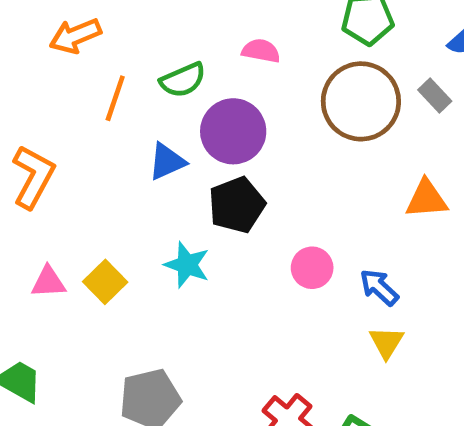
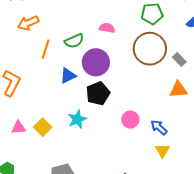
gray rectangle: (435, 96) -> (179, 60), moved
cyan star: (187, 265) -> (77, 119), turned 30

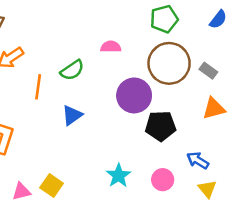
purple circle: (96, 62) -> (134, 95), moved
black pentagon: (98, 93) -> (161, 126), moved, turned 30
cyan star: (77, 119) -> (119, 176), moved
pink circle: (130, 120) -> (163, 180), moved

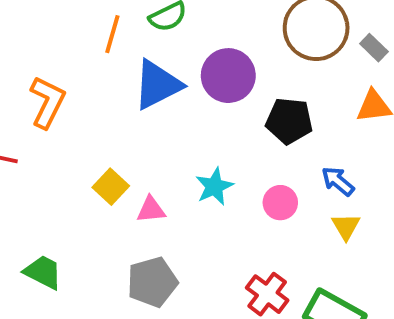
purple circle: (134, 95) -> (228, 76), moved
blue triangle: (72, 115) -> (158, 85), size x1.6
pink triangle: (21, 191) -> (151, 210), moved

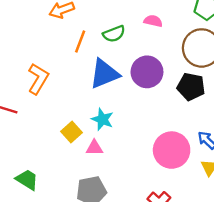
black pentagon: (289, 121) -> (191, 87), moved
cyan star: (214, 186) -> (102, 119), moved, turned -30
pink circle: (280, 203) -> (172, 150), size x1.8

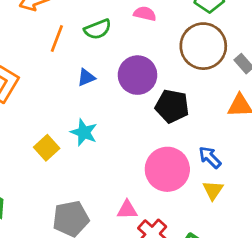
blue triangle: (104, 74) -> (86, 77), size x0.5
black pentagon: (191, 87) -> (172, 106), moved
pink triangle: (94, 148) -> (127, 210), moved

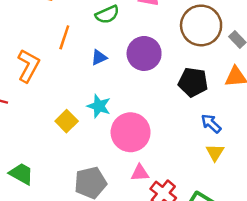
orange line: (57, 39) -> (64, 37), moved
black pentagon: (172, 106) -> (193, 82), moved
pink circle: (167, 169) -> (131, 132), moved

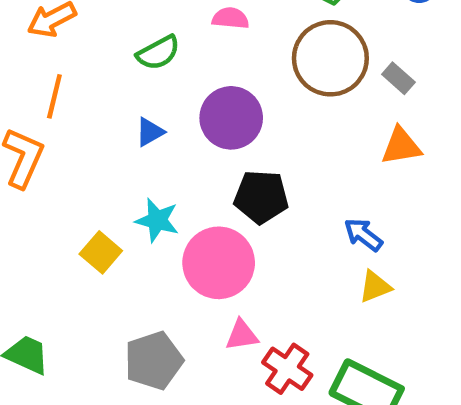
orange line: (64, 37) -> (54, 96), moved
black pentagon: (193, 82) -> (261, 197), moved
yellow triangle: (215, 152) -> (375, 287), turned 42

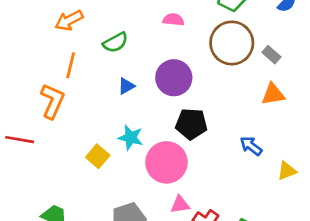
green semicircle: (158, 53) -> (115, 42), moved
yellow triangle: (375, 287) -> (287, 171), moved

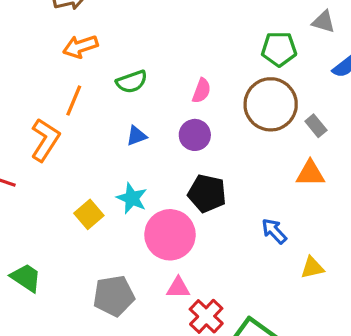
pink semicircle: (173, 20) -> (202, 91), moved, turned 96
purple circle: (174, 78) -> (195, 135), size x0.7

